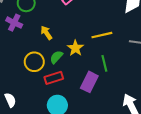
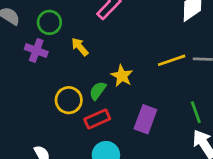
yellow arrow: (46, 33) -> (80, 47), moved
yellow line: (102, 35) -> (172, 60), moved
green line: (104, 63) -> (196, 112), moved

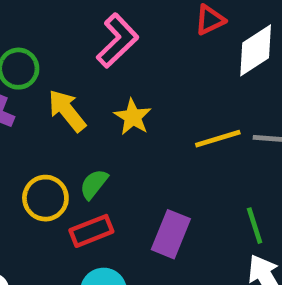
yellow arrow: (80, 47) -> (67, 111), size x1.4
yellow star: (122, 76) -> (133, 117), moved

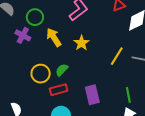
yellow line: (218, 139) -> (117, 56), turned -48
purple rectangle: (171, 234) -> (92, 95), turned -42

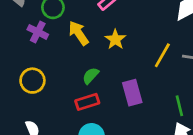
yellow circle: (41, 74) -> (32, 81), moved
purple rectangle: (92, 95) -> (132, 93), moved

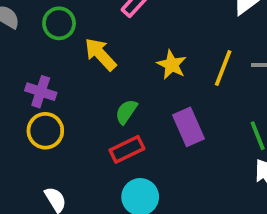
purple cross: (38, 32) -> (41, 92), moved
yellow star: (115, 39) -> (172, 65), moved

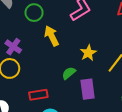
green semicircle: (126, 112) -> (69, 73), moved
red rectangle: (127, 149) -> (38, 95), moved

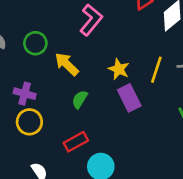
green semicircle: (69, 73) -> (80, 99), moved
purple rectangle: (88, 89) -> (129, 98), moved

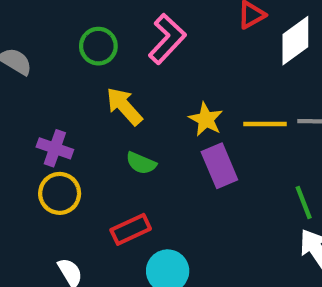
green circle: (35, 43) -> (98, 46), moved
yellow line: (156, 70) -> (265, 124), turned 68
green semicircle: (80, 99) -> (141, 163), turned -102

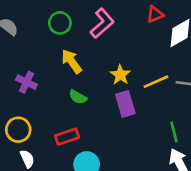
yellow line: (265, 124) -> (156, 82), turned -30
yellow circle: (60, 193) -> (18, 130), moved

